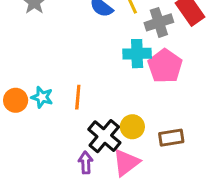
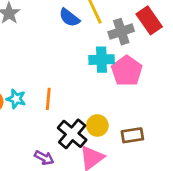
purple arrow: (86, 163) -> (44, 158), moved, turned 120

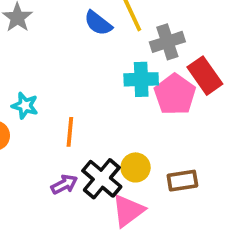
red rectangle: (149, 20) -> (205, 76), moved
cyan star: (16, 99) -> (25, 106), moved
purple arrow: (44, 158) -> (64, 184), moved, turned -54

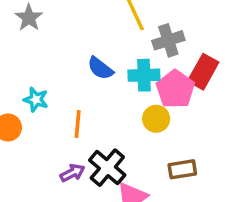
blue semicircle: (98, 23) -> (100, 68), moved
red rectangle: (205, 76) -> (203, 72), turned 64
yellow circle: (136, 167) -> (156, 119), moved

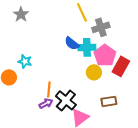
blue semicircle: (100, 68) -> (72, 43), moved
red rectangle: (203, 72) -> (121, 66), moved
orange line: (78, 124) -> (49, 89), moved

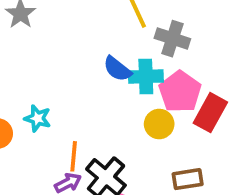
gray cross: (101, 27) -> (172, 39), turned 36
cyan star: (25, 61) -> (38, 118), moved

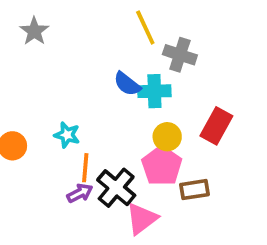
pink pentagon: (180, 92) -> (162, 166), moved
cyan star: (38, 118) -> (67, 135), moved

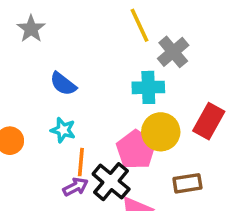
gray cross: (180, 55) -> (173, 52), turned 32
blue semicircle: (127, 84) -> (63, 84), moved
yellow circle: (167, 137) -> (161, 132), size x1.4
pink pentagon: (162, 166) -> (136, 150), moved

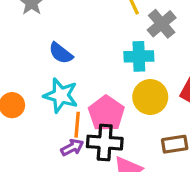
cyan star: (63, 130) -> (61, 95), size x1.5
pink pentagon: (136, 150) -> (106, 113), moved
black cross: (111, 182) -> (105, 143), turned -36

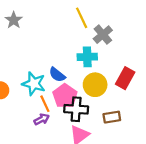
blue semicircle: (61, 53) -> (57, 75), moved
orange line: (77, 125) -> (45, 104), turned -30
black cross: (105, 143) -> (76, 109), moved

